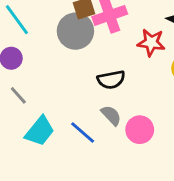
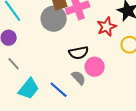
red star: (151, 43) -> (107, 27), turned -30
pink circle: (140, 130) -> (95, 67), moved

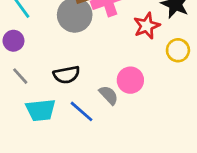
black semicircle: (79, 53) -> (66, 75), moved
cyan trapezoid: (29, 89) -> (41, 110), turned 45

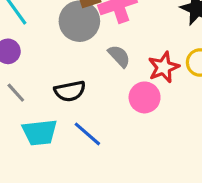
red star: (147, 26) -> (164, 67), moved
gray semicircle: (109, 95) -> (119, 56), moved

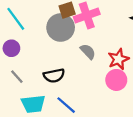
pink circle: (145, 97) -> (116, 80), moved

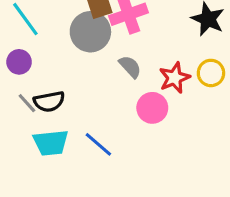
black semicircle: (54, 76) -> (49, 102), moved
pink circle: (116, 80) -> (152, 108), moved

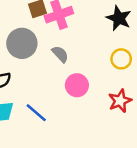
gray circle: (90, 32) -> (22, 43), moved
red star: (174, 78) -> (120, 101), moved

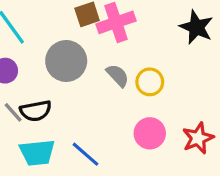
yellow circle: (121, 59) -> (150, 82), moved
pink circle: (77, 85) -> (150, 133), moved

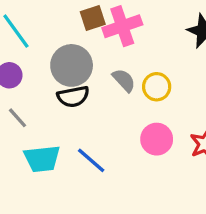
black semicircle: (36, 111) -> (73, 97), moved

